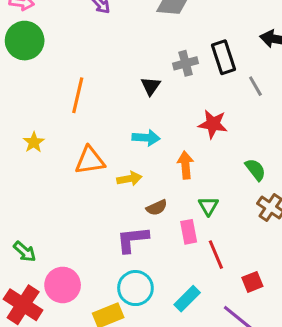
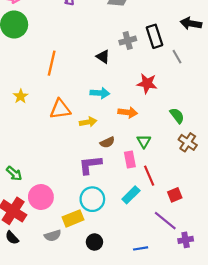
black triangle: (151, 86) -> (103, 57), turned -32
orange arrow: (186, 165) -> (128, 112), turned 102
cyan rectangle: (187, 299) -> (131, 195), moved

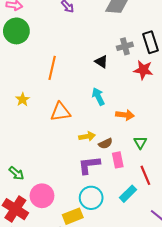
red star: (147, 83) -> (143, 70), moved
cyan arrow: (100, 93) -> (98, 96), turned -120
yellow arrow: (88, 122) -> (87, 136), moved
pink rectangle: (130, 160) -> (118, 160), moved

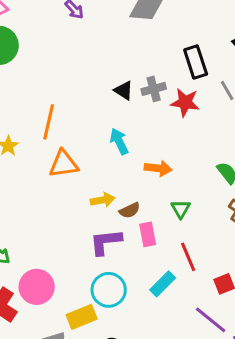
gray cross: (125, 46) -> (154, 89), moved
orange line: (52, 68) -> (49, 122), moved

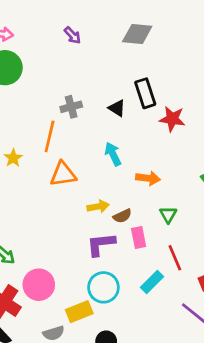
black rectangle: (196, 62) -> (145, 93), moved
gray cross: (154, 89) -> (71, 107), moved

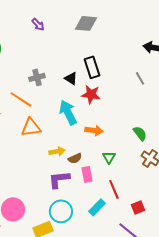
red star: (172, 119) -> (91, 94), moved
orange line: (50, 136) -> (21, 99), turned -70
cyan arrow: (113, 154) -> (68, 112), size x1.4

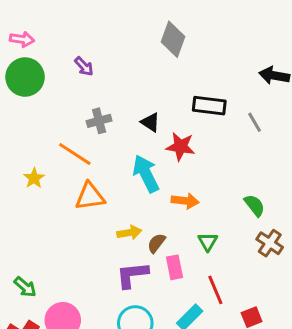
gray diamond: (86, 23) -> (173, 39), turned -75
purple arrow: (38, 24) -> (84, 66), moved
black rectangle: (92, 67) -> (209, 106), moved, turned -65
brown semicircle: (75, 158) -> (156, 243), turned 152

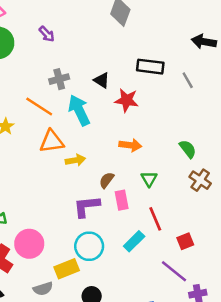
cyan arrow: (146, 174) -> (79, 110), moved
yellow arrow: (129, 233) -> (75, 160), moved

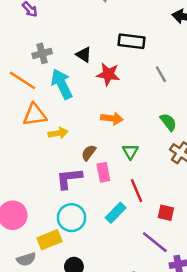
gray line: (188, 80) -> (161, 74), moved
red square: (185, 241) -> (166, 213), turned 35

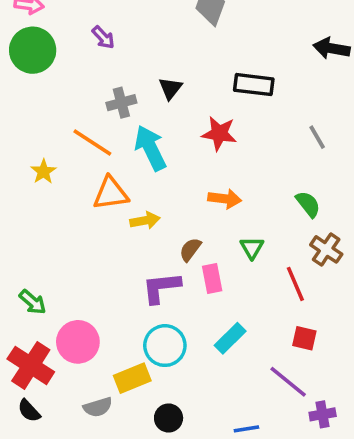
black triangle: (84, 55) -> (170, 88), moved, turned 35
gray line: (161, 74) -> (317, 137), moved
red line: (136, 191) -> (295, 284), moved

